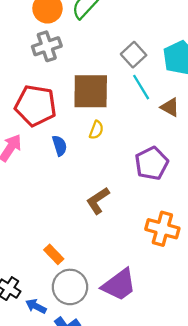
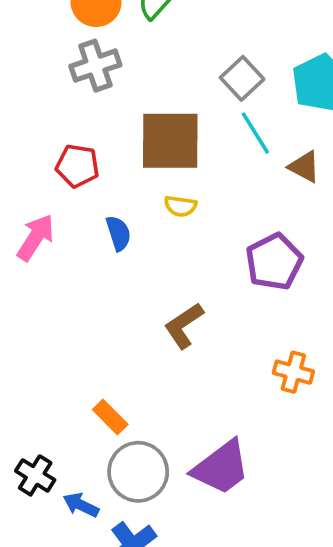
red pentagon: (36, 106) -> (77, 166), size x0.6
yellow semicircle: (96, 130) -> (180, 206), turned 78
orange cross: (162, 229) -> (293, 372), size x0.7

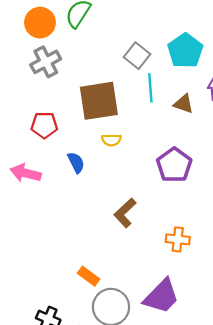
cyan line: (255, 133) -> (150, 88), turned 36
pink arrow: (36, 238) -> (26, 173), turned -100
orange cross: (293, 372) -> (178, 239), moved

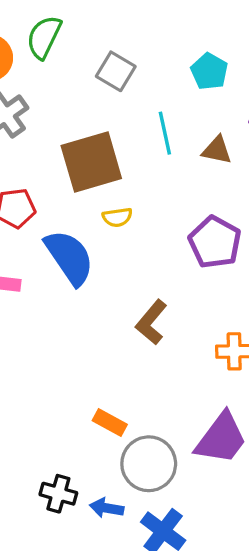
cyan pentagon: (185, 51) -> (209, 71), size x0.7
gray square: (137, 56) -> (116, 71), moved
blue semicircle: (76, 162) -> (69, 257), size x1.8

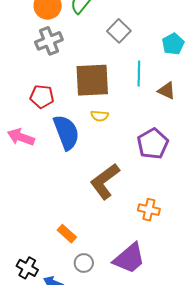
brown L-shape: (151, 322) -> (105, 181), size x1.4
gray circle: (149, 464) -> (84, 263), size x0.6

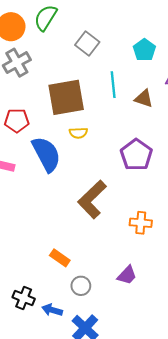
purple trapezoid: (129, 258) -> (127, 275), size x0.6

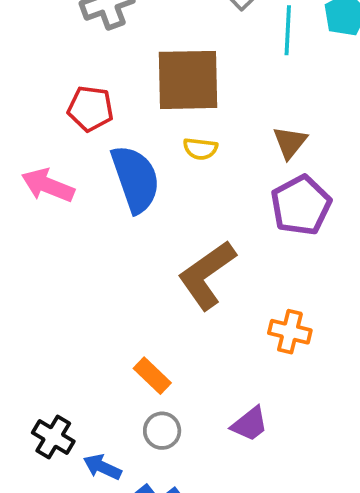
cyan line: (113, 85) -> (288, 30), moved
brown triangle: (144, 99) -> (290, 142), moved, turned 42
orange rectangle: (60, 258) -> (152, 376), moved

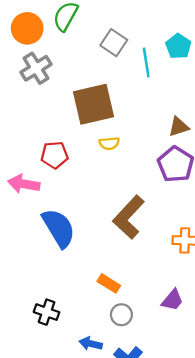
red pentagon: (90, 109) -> (54, 155), moved
brown triangle: (290, 142) -> (179, 127), moved, turned 45
blue semicircle: (135, 179) -> (59, 228), moved
black cross: (53, 437) -> (46, 312), moved

